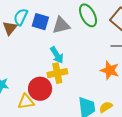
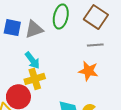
green ellipse: (88, 15) -> (61, 16), turned 45

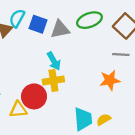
green ellipse: (61, 16) -> (89, 20), turned 50
orange star: (88, 71) -> (110, 80), turned -30

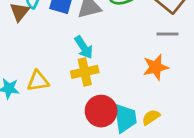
red circle: (34, 96) -> (101, 111), moved
yellow triangle: (18, 110) -> (38, 81), moved

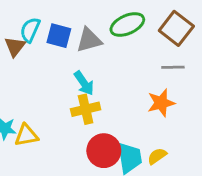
yellow triangle: (38, 81) -> (26, 135), moved

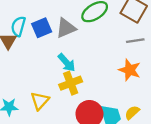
blue square: (59, 36) -> (42, 28), turned -30
orange star: (161, 103) -> (130, 70), turned -30
yellow triangle: (26, 135) -> (40, 101), moved, turned -30

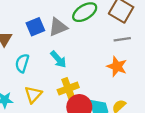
cyan semicircle: (18, 26) -> (22, 63), moved
yellow cross: (71, 83) -> (68, 89), moved

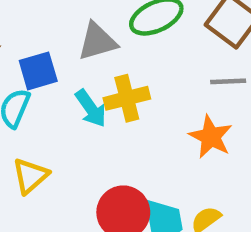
blue square: (35, 27) -> (38, 71), moved
yellow cross: (68, 89) -> (127, 98), moved

